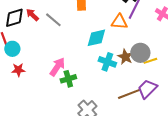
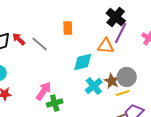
yellow line: (150, 61) -> (123, 93), moved
cyan cross: (107, 62) -> (94, 86), turned 30

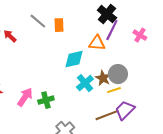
gray line: (40, 44) -> (38, 21), moved
pink arrow: (44, 91) -> (25, 97), moved

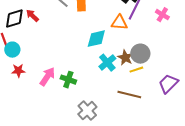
green cross: (46, 100) -> (68, 80), turned 35
purple trapezoid: (125, 110) -> (168, 84), moved
brown line: (107, 115) -> (129, 95), turned 35

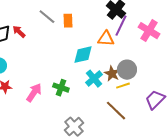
pink cross: (162, 15) -> (149, 31), size x1.5
green cross: (68, 80) -> (61, 88), moved
brown line: (129, 95) -> (116, 111), turned 30

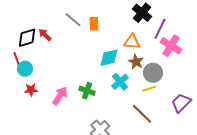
purple line: (121, 26) -> (160, 29), moved
pink cross: (149, 31) -> (171, 46), moved
brown star: (112, 74) -> (136, 62), moved

